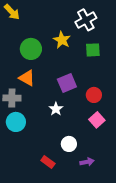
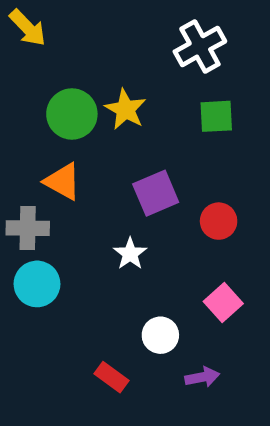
yellow star: (62, 40) -> (125, 109), moved
pink square: (97, 120) -> (223, 303), moved

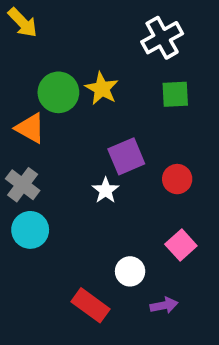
orange triangle: (63, 181) -> (30, 128), moved
gray cross: (28, 228) -> (23, 185), turned 36
white star: (130, 254) -> (106, 190), moved
red rectangle: (111, 377) -> (90, 305), size x1.4

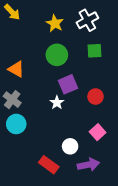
yellow star: (102, 89) -> (55, 23), moved
green circle: (58, 92) -> (57, 55), moved
purple arrow: (164, 305) -> (88, 165), size x1.5

